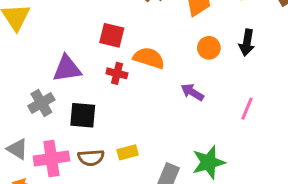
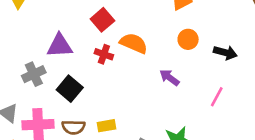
red square: (112, 35) -> (102, 20), turned 30
black arrow: (247, 43) -> (225, 53), moved, turned -90
black square: (83, 115) -> (70, 89), turned 30

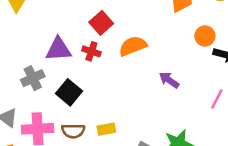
orange circle: (188, 39) -> (205, 36), moved
orange semicircle: (134, 43) -> (133, 46), turned -44
red cross: (104, 54) -> (91, 51), moved

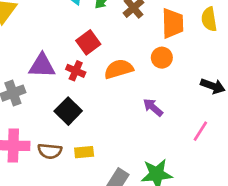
orange circle: (205, 36) -> (162, 58), moved
black square: (69, 92) -> (68, 111), moved

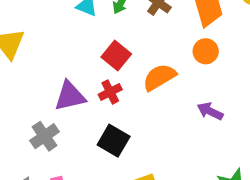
red cross: (76, 71) -> (110, 92), turned -36

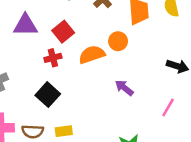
orange circle: (206, 51) -> (118, 41), moved
purple triangle: (70, 96) -> (25, 25), moved

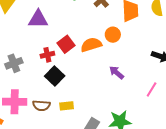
red square: (63, 32) -> (66, 44), moved
red cross: (53, 58) -> (47, 55), moved

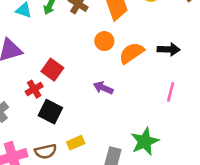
orange semicircle: (91, 45) -> (131, 53), moved
purple arrow: (117, 72) -> (103, 88), moved

